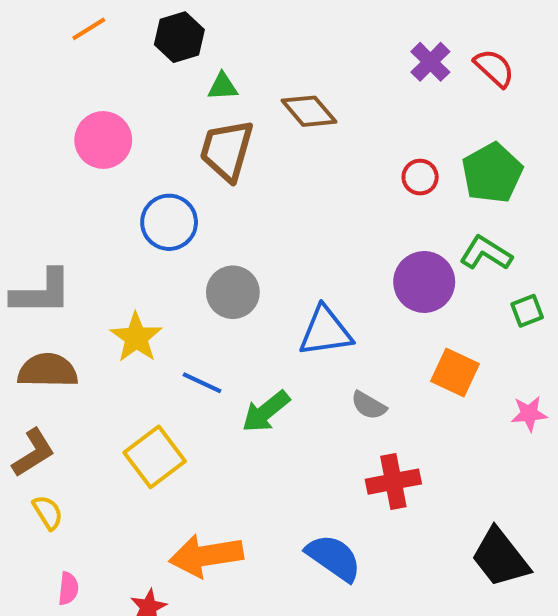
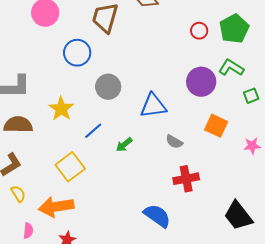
blue line: (202, 383) -> (93, 131), turned -66
green arrow: (266, 412) -> (124, 145), size x0.7
orange arrow: (206, 556) -> (56, 207), moved

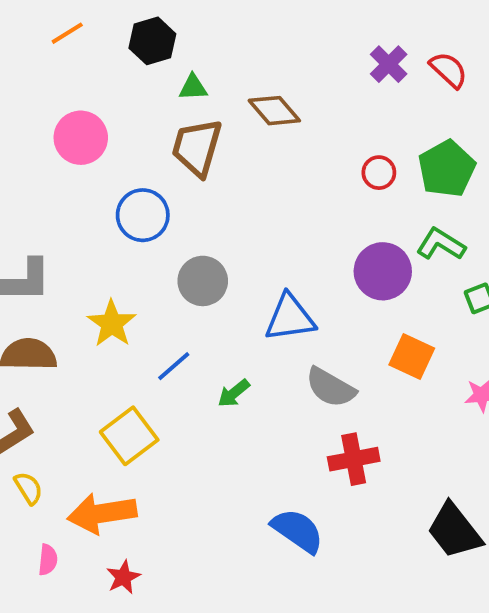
gray semicircle: (174, 142) -> (330, 387), size x1.5

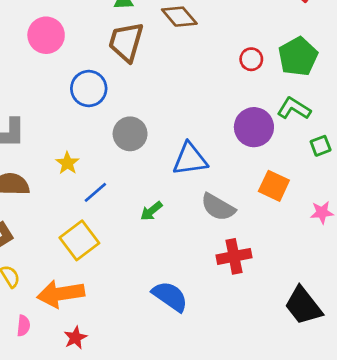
yellow star: (112, 324) -> (67, 163), size x0.7
blue line: (174, 366) -> (95, 192), moved
blue semicircle: (298, 531) -> (170, 296), moved

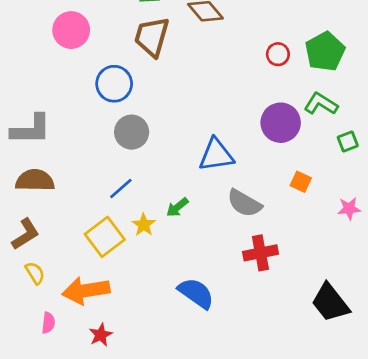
gray circle: (130, 134) -> (132, 132), moved
yellow star: (67, 163) -> (144, 225), moved
orange square: (274, 186) -> (301, 182), size x0.7

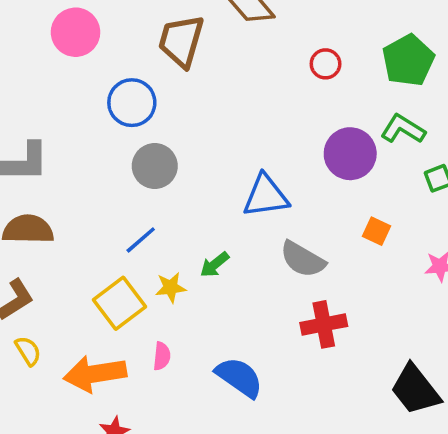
red circle: (278, 54) -> (326, 64), moved
yellow star: (144, 225) -> (171, 287), turned 30
pink semicircle: (48, 323) -> (162, 356), moved

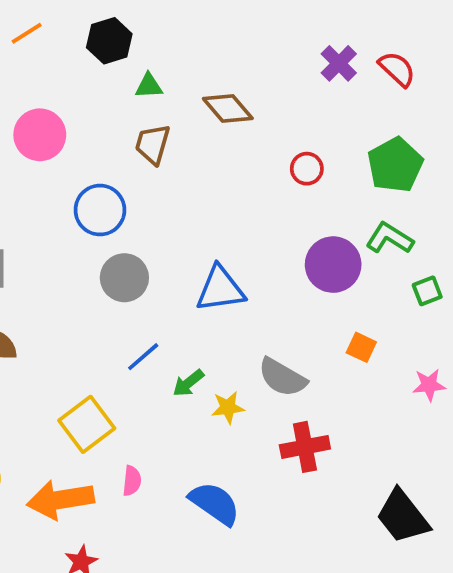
brown trapezoid: (181, 41) -> (153, 144), size x0.7
blue triangle: (266, 196) -> (220, 289), moved
blue line: (141, 240) -> (143, 357), moved
yellow star: (171, 287) -> (228, 407), moved

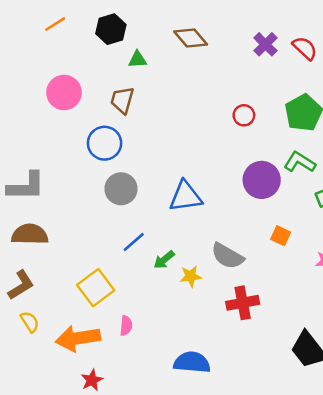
brown diamond: (228, 108) -> (191, 38), moved
brown trapezoid: (153, 144) -> (122, 100), moved
blue semicircle: (215, 503) -> (192, 362), moved, turned -30

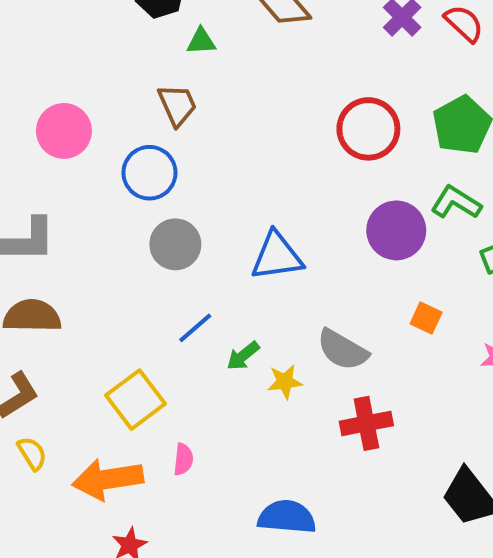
pink circle: (64, 92) -> (64, 131), moved
brown trapezoid: (122, 100) -> (177, 105), turned 140
red circle: (244, 115) -> (368, 129), size x1.8

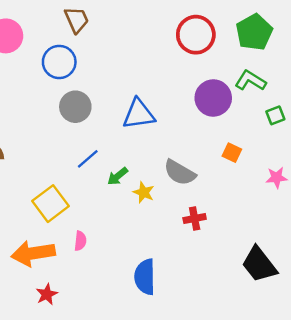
yellow star: (285, 382) -> (144, 192), turned 30
red cross: (366, 423) -> (195, 218), size x0.7
blue semicircle: (287, 517) -> (145, 277), turned -96

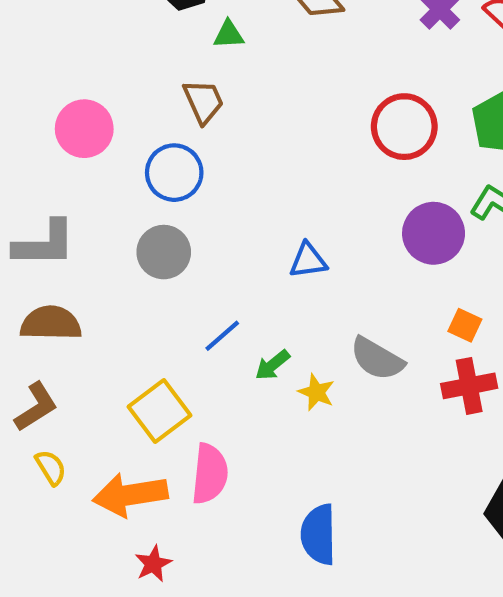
gray circle: (75, 107) -> (164, 252), moved
blue triangle: (139, 114) -> (308, 260), size x0.7
red cross: (195, 218) -> (469, 386), moved, size x1.4
pink semicircle: (80, 241) -> (210, 474), size x1.8

